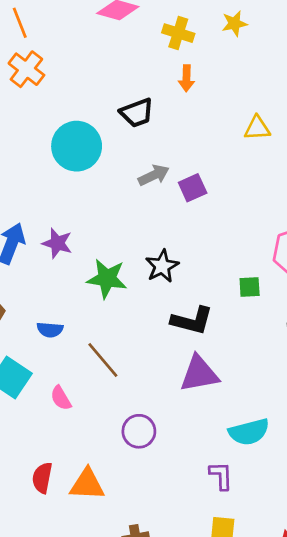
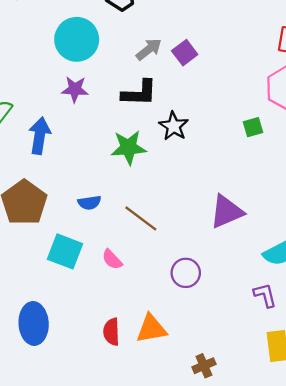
purple star: (57, 243) -> (75, 89), moved
black L-shape: (192, 321) -> (139, 93), moved

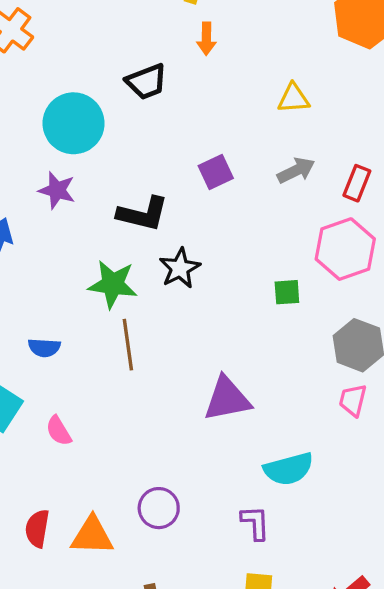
gray arrow: (149, 49) -> (296, 170), moved
brown line: (141, 218) -> (128, 345), moved, turned 33
purple circle: (186, 273) -> (159, 508), moved

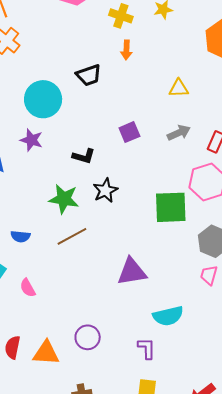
black L-shape: (143, 214) -> (84, 156), size x0.7
green square: (287, 292) -> (171, 207), size x2.0
brown line: (128, 345) -> (72, 236), turned 68

